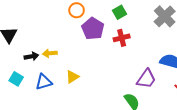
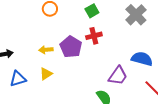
purple pentagon: (93, 29) -> (71, 47), moved
yellow arrow: (50, 53) -> (46, 50), moved

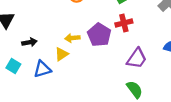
yellow triangle: (46, 74) -> (62, 54), moved
purple trapezoid: (118, 76) -> (137, 58), moved

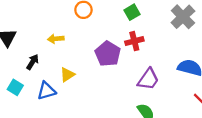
yellow arrow: (72, 38) -> (56, 39), moved
black arrow: (29, 42) -> (33, 62), turned -48

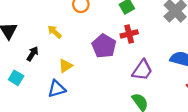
yellow arrow: (56, 39) -> (55, 32), turned 48
blue triangle: (46, 91) -> (57, 89), moved

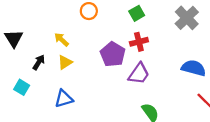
yellow triangle: (65, 66) -> (65, 62), moved
purple trapezoid: (142, 70) -> (139, 74), moved

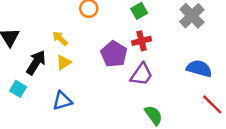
black arrow: (39, 62) -> (36, 62), size x1.5

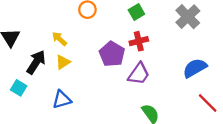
blue semicircle: (199, 68) -> (195, 68), turned -45

